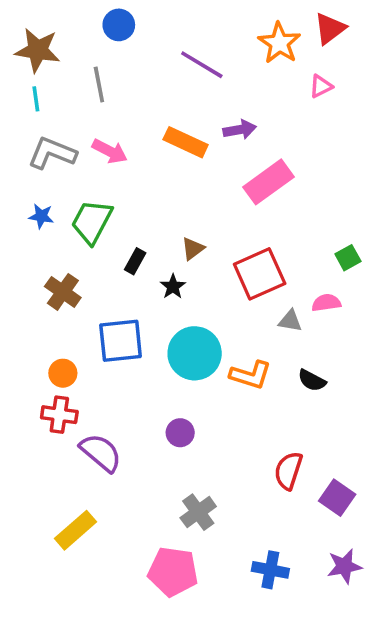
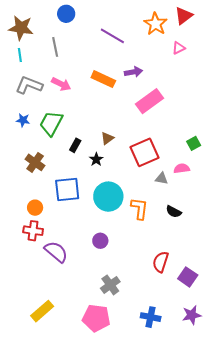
orange L-shape: (251, 375) -> (139, 209), turned -100
yellow rectangle: (75, 530) -> (42, 311), moved

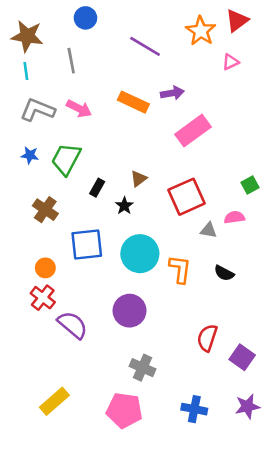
red cross: (33, 231) -> (43, 298), turned 30
purple circle: (100, 241) -> (130, 311), size x1.6
gray cross: (110, 285) -> (142, 368), turned -30

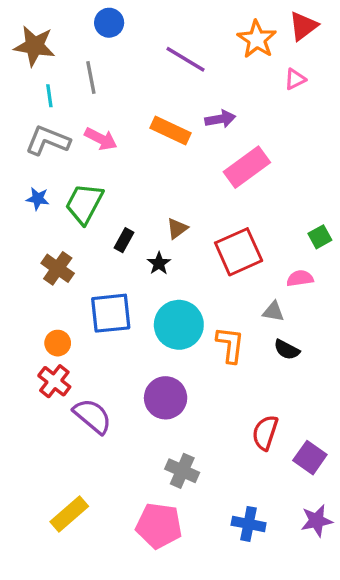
cyan line: (26, 71) -> (49, 96), moved
gray triangle: (209, 230) -> (273, 312), moved

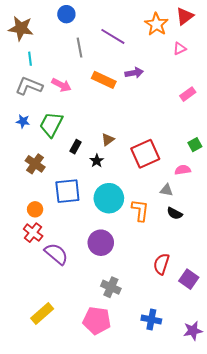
gray line: (91, 77) -> (80, 48), moved
pink rectangle: (247, 167) -> (188, 94), moved, size x0.6
purple star: (317, 521) -> (193, 331), moved

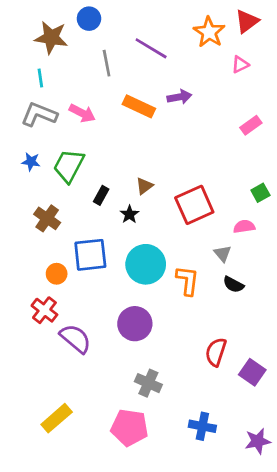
brown star: (21, 28) -> (51, 38), moved
gray triangle: (167, 190) -> (223, 253), turned 40
orange circle: (35, 209) -> (57, 274), moved

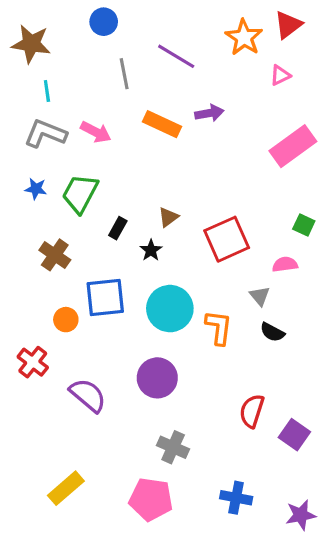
brown star: (51, 38) -> (31, 44), moved
pink rectangle: (251, 125) -> (293, 146), size x1.8
green square: (260, 193) -> (304, 225), turned -36
red cross: (44, 310) -> (33, 362), moved

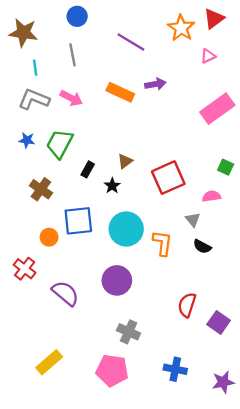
gray line: (124, 74) -> (72, 55), moved

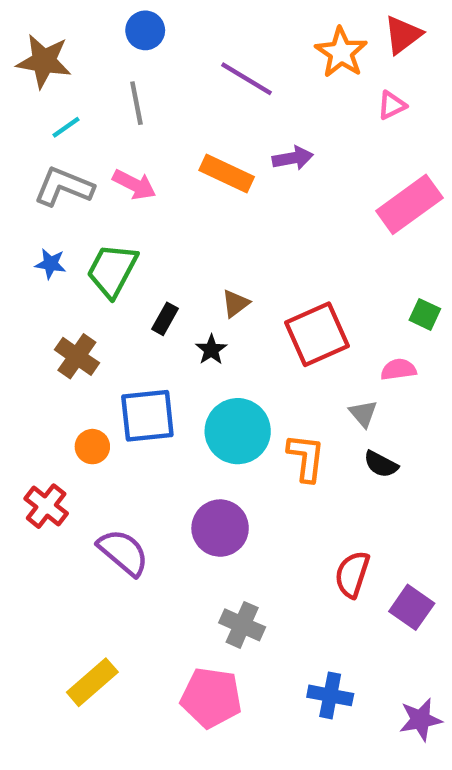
cyan line: (35, 68) -> (66, 127), turned 63

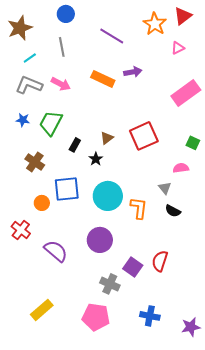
brown star: (44, 61) -> (20, 28), turned -30
red square: (317, 334) -> (144, 136), moved
purple square: (412, 607) -> (133, 267), moved

